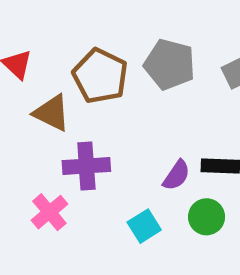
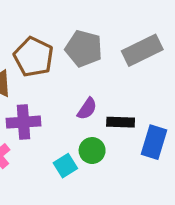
purple semicircle: (176, 175) -> (87, 109), moved
green circle: (207, 217) -> (92, 151), moved

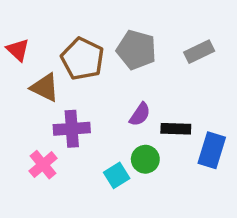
gray rectangle: (142, 50) -> (199, 52), size x0.7

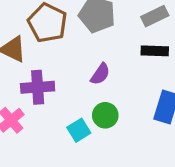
black rectangle: (176, 129) -> (155, 51), moved

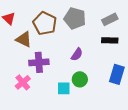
cyan square: (79, 130) -> (64, 88), turned 32

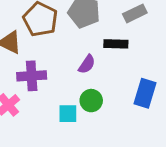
black rectangle: (110, 40) -> (116, 44), moved

